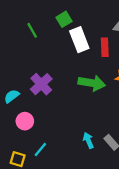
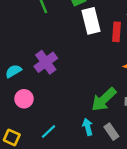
green arrow: (92, 83) -> (104, 99), moved, turned 120
cyan line: (40, 150) -> (49, 131), moved

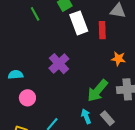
purple cross: (46, 62) -> (59, 64), moved
cyan semicircle: (13, 71) -> (16, 75), turned 32

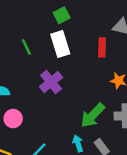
green line: (35, 14) -> (26, 47), moved
white rectangle: (79, 23) -> (60, 44), moved

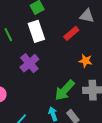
red rectangle: (102, 47) -> (71, 33), turned 49

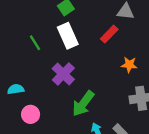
green arrow: (65, 90) -> (83, 104), moved

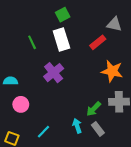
orange star: (129, 65) -> (112, 71), size x1.5
green arrow: (83, 104) -> (94, 109), moved, size x0.7

